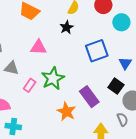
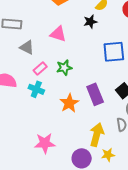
green star: (53, 78) -> (64, 68), size x0.7
cyan cross: (13, 127) -> (36, 89), moved

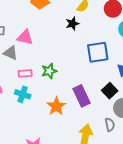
pink triangle: (58, 34) -> (25, 37), moved
pink rectangle: (40, 69) -> (25, 73), turned 40

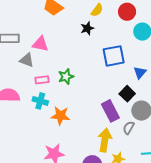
purple rectangle: (82, 96) -> (110, 111), moved
orange star: (56, 106) -> (60, 116), moved, turned -30
gray semicircle: (110, 125) -> (129, 128), turned -136

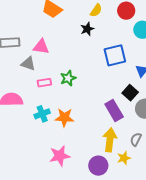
cyan cross: (40, 101) -> (42, 114), moved, turned -35
gray semicircle: (129, 128) -> (136, 139), moved

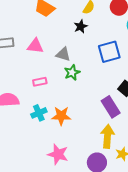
gray triangle: (28, 64) -> (63, 54), moved
green star: (68, 78) -> (72, 73), moved
pink star: (60, 156) -> (58, 154), turned 30

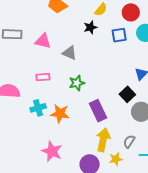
blue square: (109, 52) -> (119, 35), moved, size x0.7
green star: (72, 73) -> (77, 83), moved
purple rectangle: (111, 107) -> (98, 111), moved

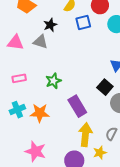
black star: (90, 27) -> (50, 25), moved
blue square: (119, 35) -> (83, 23), moved
gray triangle: (70, 53) -> (40, 42), moved

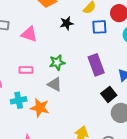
gray triangle: (40, 42) -> (55, 84), moved
green star: (53, 81) -> (57, 62), moved
purple rectangle: (77, 106) -> (96, 65), moved

